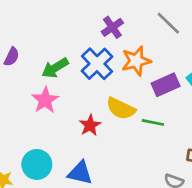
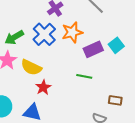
yellow semicircle: (121, 108) -> (31, 67), moved
red star: (90, 125) -> (43, 87), moved

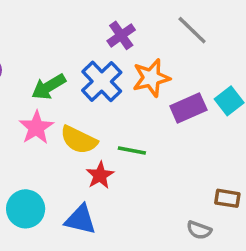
green line: (84, 76) -> (132, 150), moved

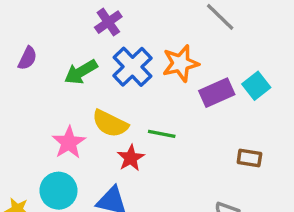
purple cross: (121, 35) -> (108, 22), moved
pink star: (36, 127) -> (69, 142), moved
brown rectangle: (227, 198) -> (249, 158), moved

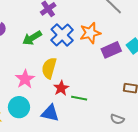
yellow semicircle: (110, 124) -> (49, 68), turned 80
green line: (162, 134) -> (79, 98), moved

